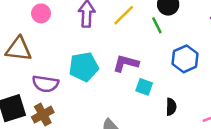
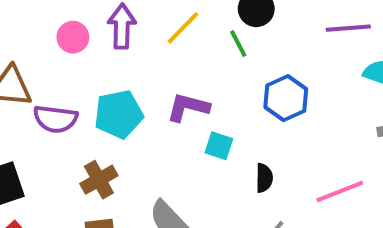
pink circle: (41, 13) -> (73, 37), moved
purple semicircle: (45, 84) -> (55, 119), moved
brown cross: (43, 115) -> (99, 180), moved

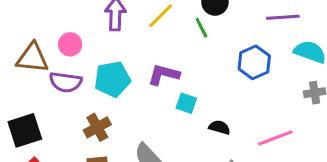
pink circle: (73, 37) -> (70, 44), moved
blue hexagon: (286, 98) -> (254, 62), moved
black semicircle: (264, 178) -> (220, 127), turned -75

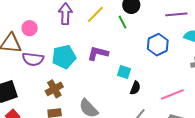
pink circle: (70, 44) -> (30, 28), moved
cyan square: (186, 103) -> (124, 72), moved
black semicircle: (220, 127) -> (135, 88), turned 96

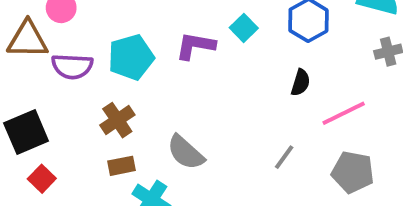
cyan square: (124, 72) -> (244, 28), moved, turned 32
black semicircle: (135, 88) -> (301, 83), moved

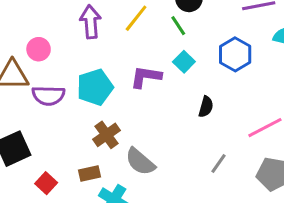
black semicircle: (301, 83) -> (206, 107), moved
brown cross: (117, 120) -> (106, 135), moved
red square: (42, 179) -> (46, 183), moved

